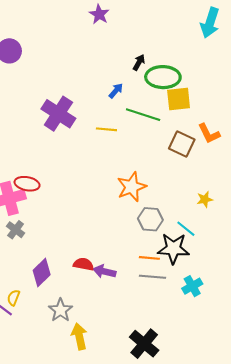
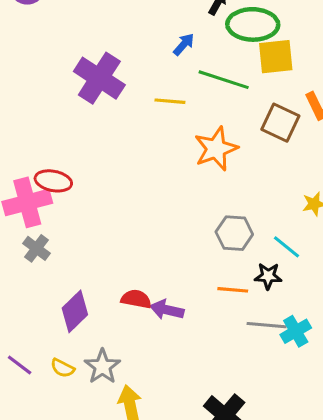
orange star: (132, 187) -> (216, 149), moved
black star: (173, 249) -> (268, 276), size x0.6
gray line: (152, 277) -> (267, 325), moved
yellow semicircle: (13, 298) -> (63, 368), moved, turned -84

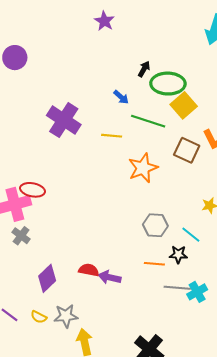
blue arrow: (184, 44) -> (121, 97), turned 91
yellow square: (276, 57) -> (184, 105), turned -35
gray star: (102, 367) -> (66, 316), turned 30

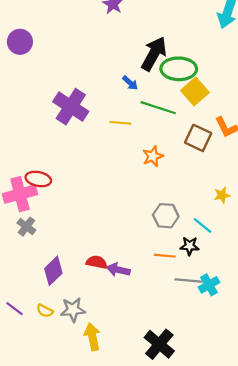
black arrow: (144, 69) -> (154, 54), size x2.0
orange star: (143, 168) -> (153, 156), size x0.7

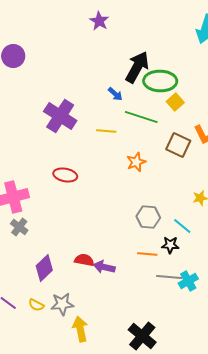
yellow square: (195, 91) -> (175, 102), size x0.7
red ellipse: (38, 179) -> (65, 175), moved

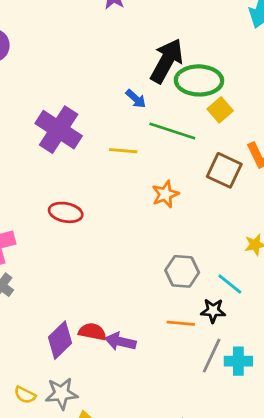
purple diamond: (44, 268) -> (60, 340), moved
gray line: (169, 277) -> (212, 356), turned -70
cyan cross: (188, 281) -> (238, 361), turned 30

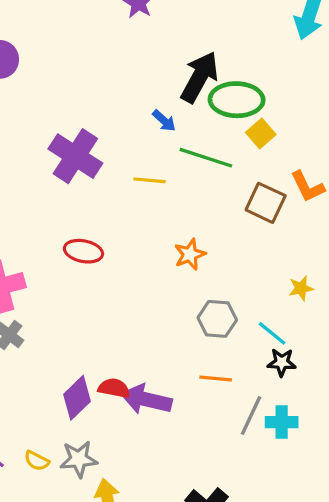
orange star: (165, 194) -> (190, 254), moved
black star: (213, 311) -> (282, 362), moved
purple arrow: (120, 342) -> (146, 399), size x1.4

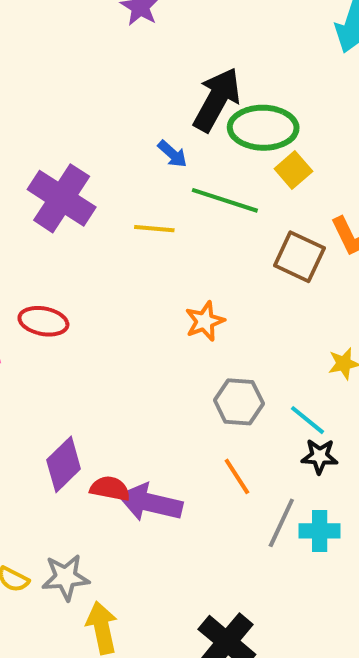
red ellipse: (83, 251) -> (43, 321), moved
orange line: (216, 379) -> (237, 476), turned 52
purple diamond: (77, 398) -> (64, 464), moved

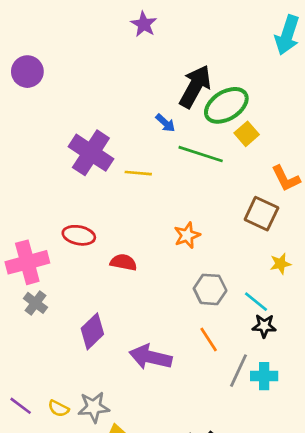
green ellipse: (263, 128) -> (226, 105), turned -33
yellow line: (154, 229) -> (138, 173), moved
brown square: (299, 257) -> (261, 214), moved
red semicircle: (110, 489) -> (123, 262), moved

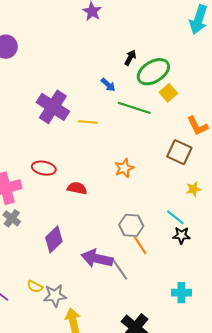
black arrow: (195, 86) -> (130, 58), size x0.5
gray hexagon: (210, 289) -> (131, 225), moved
gray line: (238, 371) -> (119, 269), moved, turned -60
cyan cross: (264, 376) -> (181, 293), moved
yellow semicircle: (58, 408) -> (35, 287), moved

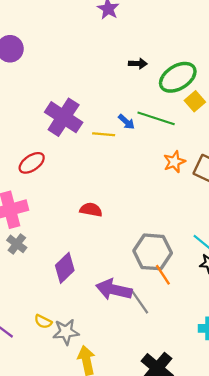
black arrow: (130, 58) -> (138, 64), moved, turned 63
blue arrow: (108, 85) -> (126, 122), moved
red ellipse: (44, 168) -> (32, 163), moved, turned -45
orange star: (124, 168) -> (174, 162), moved
gray hexagon: (131, 225) -> (153, 252), size x1.4

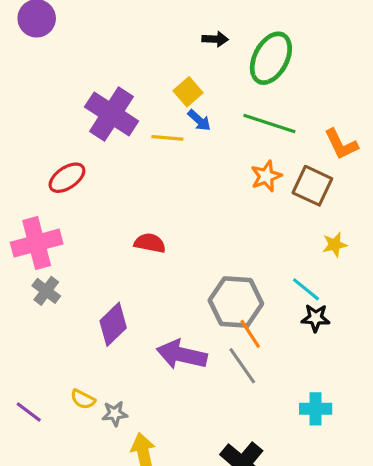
green ellipse: (178, 77) -> (271, 58), turned -30
yellow square: (195, 101) -> (188, 92), moved
green line: (156, 118) -> (269, 124), moved
gray line: (139, 301) -> (242, 366), moved
gray star: (66, 332) -> (115, 414), size x0.7

